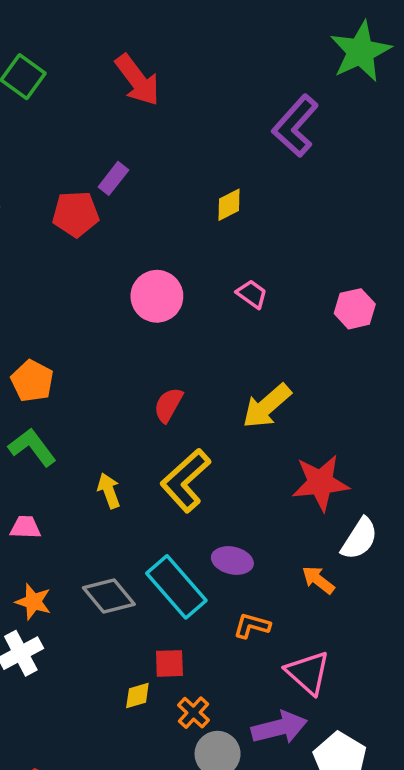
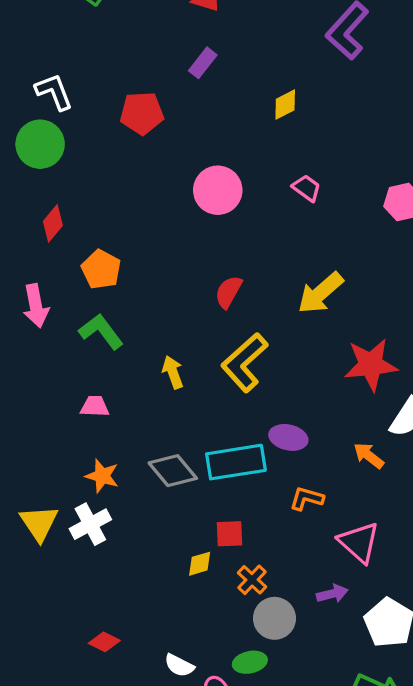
purple rectangle: (113, 178) -> (203, 63), moved
cyan rectangle: (176, 587) -> (236, 462), turned -58
purple arrow: (279, 728) -> (332, 594), size x0.6

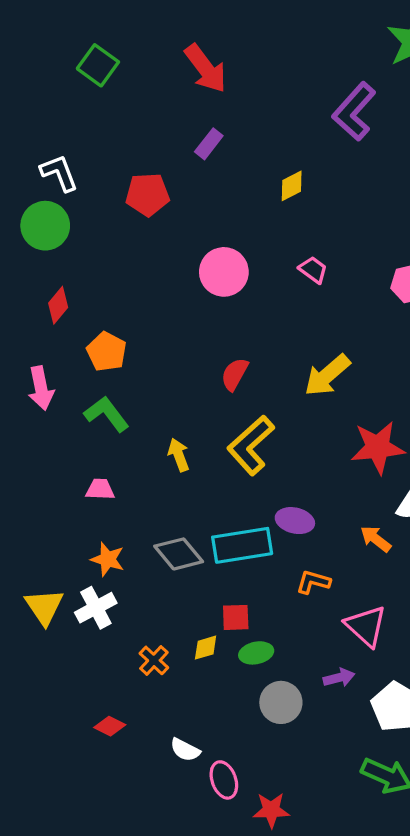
orange cross: (252, 580) -> (154, 660), moved
green ellipse: (250, 662) -> (256, 653), moved

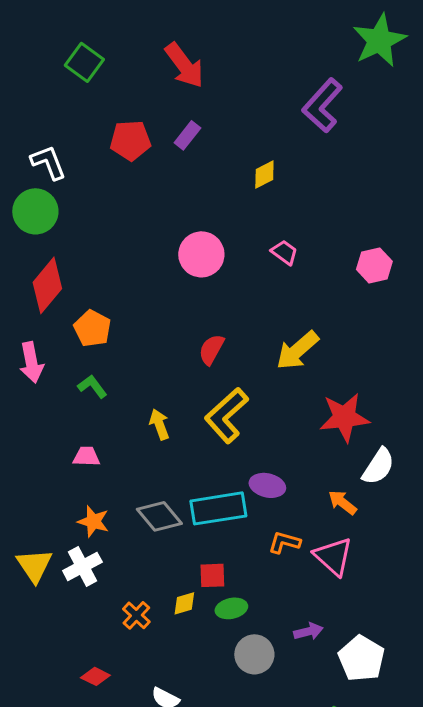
red pentagon: (147, 194) -> (130, 140), moved
red diamond: (58, 305) -> (47, 285), size x1.6
green L-shape: (107, 414) -> (92, 386), size x0.7
pink triangle: (366, 626) -> (333, 556), moved

